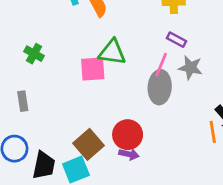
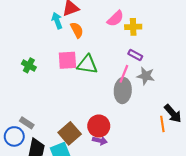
pink square: (93, 69) -> (67, 60), moved
gray rectangle: (23, 101) -> (27, 123), moved, turned -48

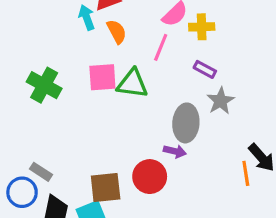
green cross: (29, 65) -> (44, 85), size x1.5
pink line: (124, 74) -> (161, 47), moved
gray star: (146, 76) -> (221, 101), turned 30
brown square: (70, 133) -> (106, 188), turned 35
purple arrow: (100, 141) -> (175, 151), moved

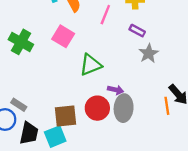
pink square: (102, 77) -> (63, 36), turned 35
green triangle: (132, 84) -> (90, 65), moved, turned -30
gray ellipse: (186, 123) -> (124, 108), moved

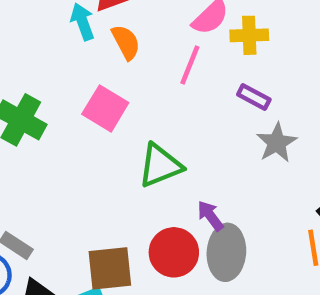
purple arrow: (116, 90) -> (210, 216), turned -140

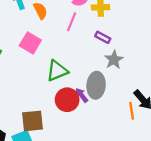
red circle: (174, 252) -> (67, 100), moved
gray ellipse: (226, 252) -> (96, 85), moved

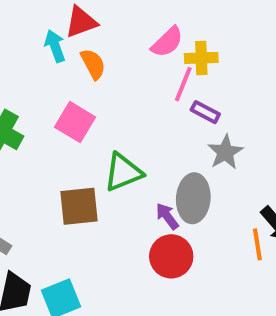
pink line: (72, 22) -> (183, 84), moved
red circle: (67, 100) -> (171, 256), moved
brown square: (33, 121) -> (79, 206), moved

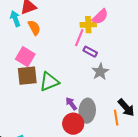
pink semicircle: (167, 42) -> (100, 17), moved
gray ellipse: (193, 198) -> (87, 111), moved
brown square: (79, 206) -> (27, 76), moved

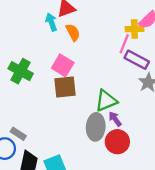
purple rectangle: (90, 52) -> (137, 60), size x1.5
green triangle: (49, 82) -> (106, 101), moved
gray ellipse: (87, 111) -> (96, 127), moved

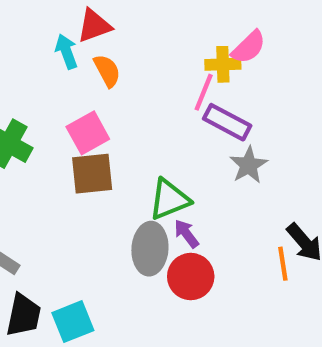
pink square: (63, 65) -> (88, 133), turned 30

